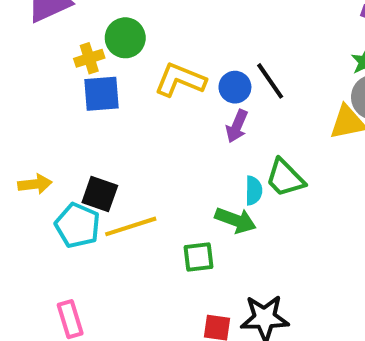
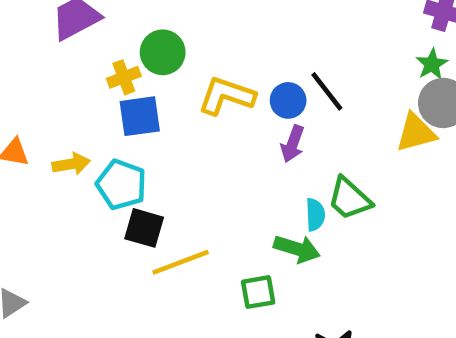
yellow arrow: (35, 184) -> (71, 164), moved
cyan pentagon: (78, 225) -> (121, 185), moved

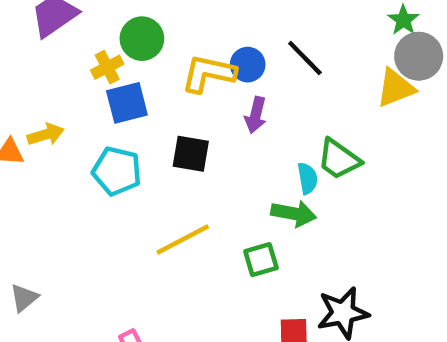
blue circle: (288, 100) -> (248, 65), moved
purple arrow: (293, 144) -> (256, 115), moved
yellow arrow: (71, 164) -> (46, 134), moved
black square: (144, 228) -> (191, 154), moved

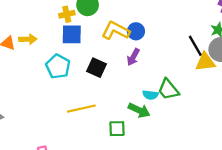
black line: (305, 58) -> (195, 46), moved
cyan semicircle: (308, 178) -> (150, 95), turned 91

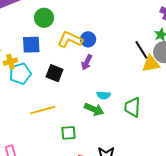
yellow cross: (67, 14) -> (10, 62), moved
cyan pentagon: (58, 66) -> (20, 74), turned 30
green trapezoid: (168, 90) -> (132, 107), moved, turned 45
green square: (117, 129) -> (69, 133), moved

